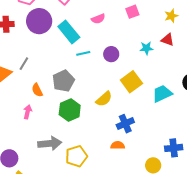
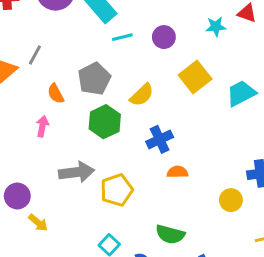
yellow semicircle: (104, 99) -> (142, 95), moved
blue cross: (125, 124) -> (160, 139), moved

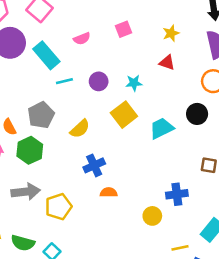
cyan star: (216, 27) -> (134, 83), moved
green hexagon: (105, 122) -> (30, 150), moved
green semicircle: (170, 234) -> (23, 243), moved

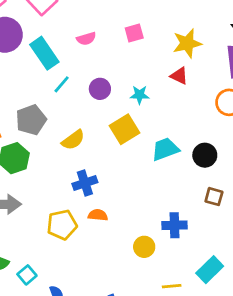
yellow star: (171, 33) -> (187, 43), size x1.5
cyan line: (64, 81) -> (62, 84), turned -42
black circle: (197, 114) -> (205, 155), moved
yellow pentagon: (59, 207) -> (62, 225), moved

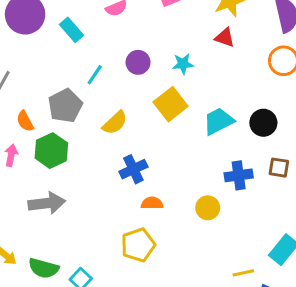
cyan rectangle: (44, 53) -> (71, 30), size x0.7
cyan line: (62, 84) -> (95, 75), moved
yellow pentagon: (62, 225) -> (138, 245), moved
blue cross: (174, 225) -> (239, 175), moved
yellow circle: (144, 247) -> (208, 208), moved

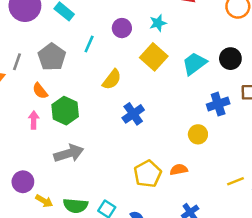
gray pentagon: (65, 106) -> (52, 57), moved
orange semicircle: (152, 203) -> (179, 170), moved

